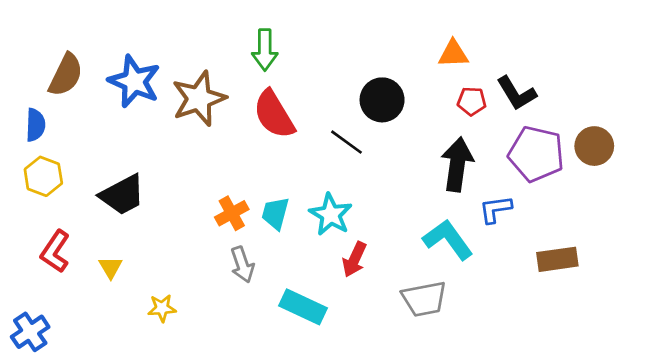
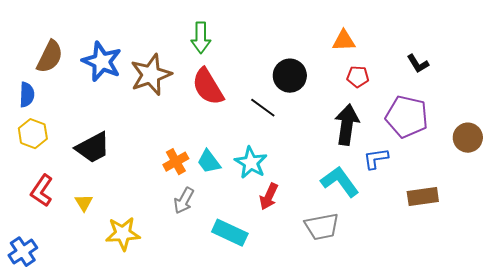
black L-shape: (516, 93) -> (418, 64), moved, size x0.7
brown circle: (594, 146) -> (468, 138), moved
cyan trapezoid: (275, 213) -> (209, 162), turned -52
gray arrow: (242, 265) -> (184, 201), turned 48
yellow star: (162, 308) -> (123, 234), size x1.6

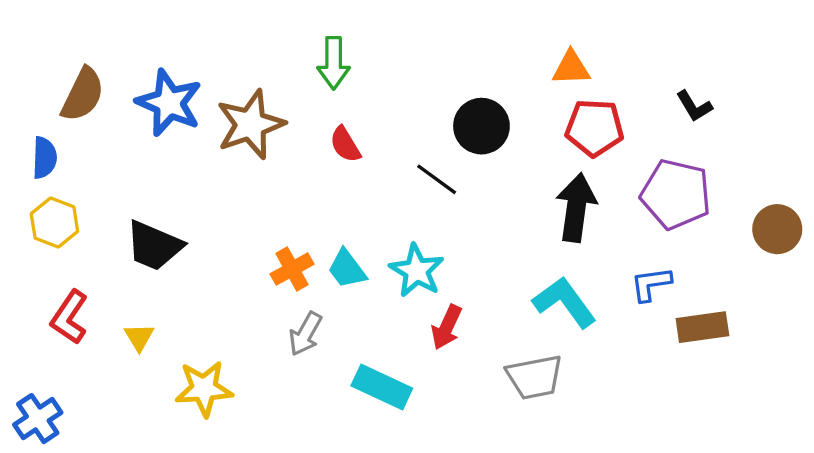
red pentagon: (358, 77) -> (594, 128), size x1.6
red semicircle: (208, 87) -> (345, 144), size x0.6
black trapezoid: (93, 148) -> (154, 246), turned 51
blue L-shape: (376, 159) -> (651, 284), moved

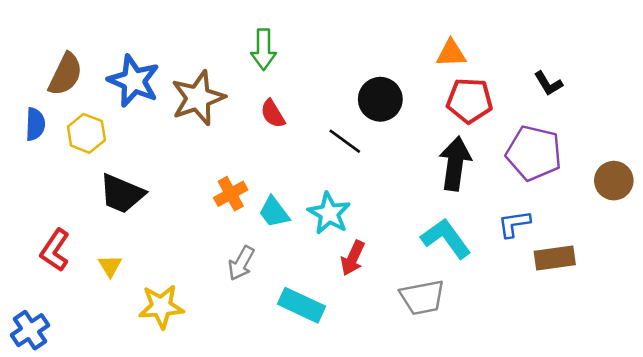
yellow hexagon: (54, 222) -> (86, 133), moved
orange cross: (292, 269) -> (231, 194), moved

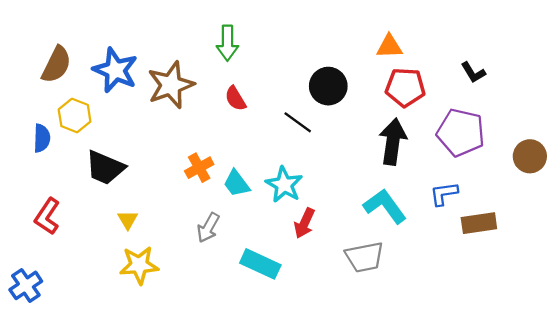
blue semicircle: (35, 124) -> (42, 138), moved
yellow triangle: (110, 266) -> (128, 220), moved

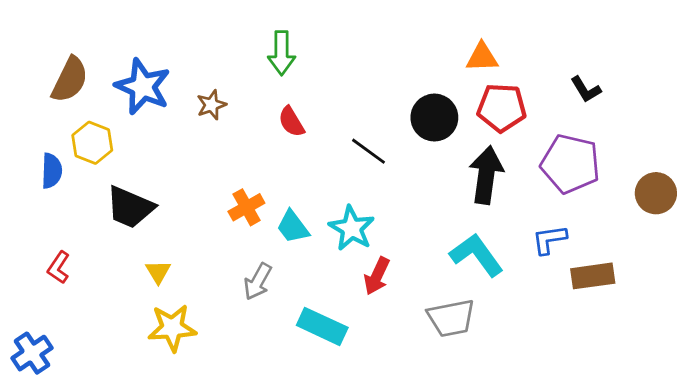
brown star: (171, 85) -> (211, 105), size x0.5
black circle: (328, 86) -> (434, 118), moved
red L-shape: (47, 216) -> (59, 268), size x0.7

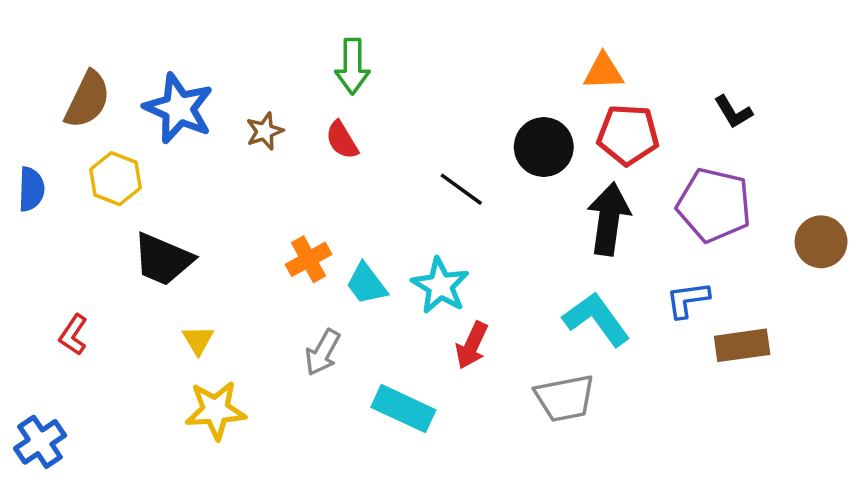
red semicircle: (291, 122) -> (342, 140), moved
blue semicircle: (52, 171) -> (31, 189), moved

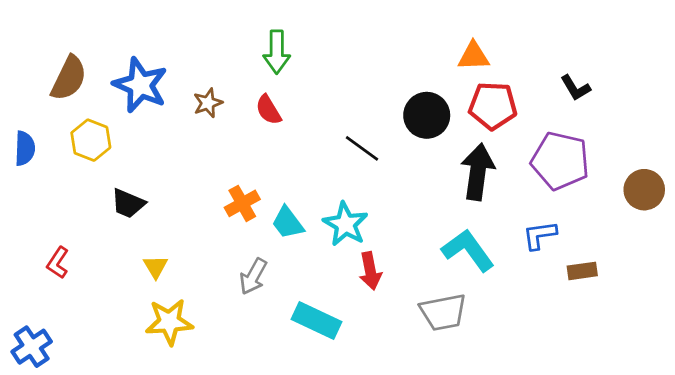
black trapezoid: (163, 259) -> (128, 203), size x0.7
red arrow: (472, 345) -> (370, 271), turned -36
brown rectangle: (742, 345) -> (582, 271), size x0.7

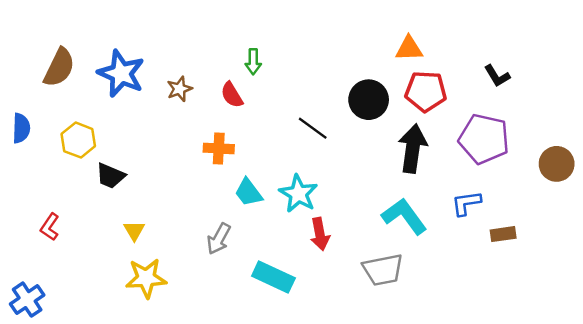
green arrow: (277, 52) -> (253, 62), moved, size x0.7
yellow hexagon: (91, 140) -> (78, 140), moved
orange cross: (242, 203) -> (219, 148), moved, turned 32

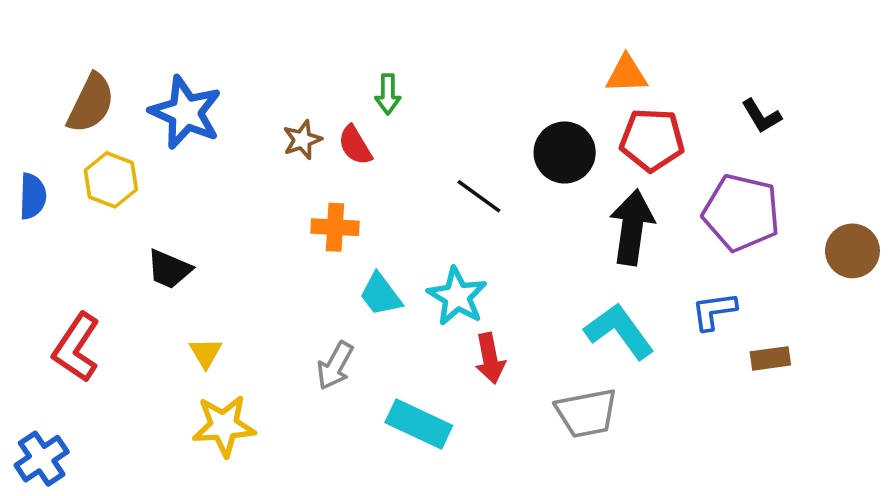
brown star: (179, 89) -> (302, 140), moved
yellow hexagon: (78, 140) -> (111, 180), moved
red L-shape: (50, 227) -> (76, 347), size x1.6

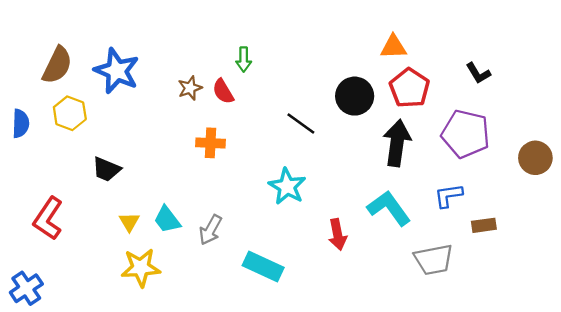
red pentagon: (652, 140) -> (410, 88), turned 30
cyan trapezoid: (381, 295) -> (167, 220), moved
red arrow: (490, 358) -> (337, 234), moved
gray trapezoid: (586, 413) -> (434, 260), moved

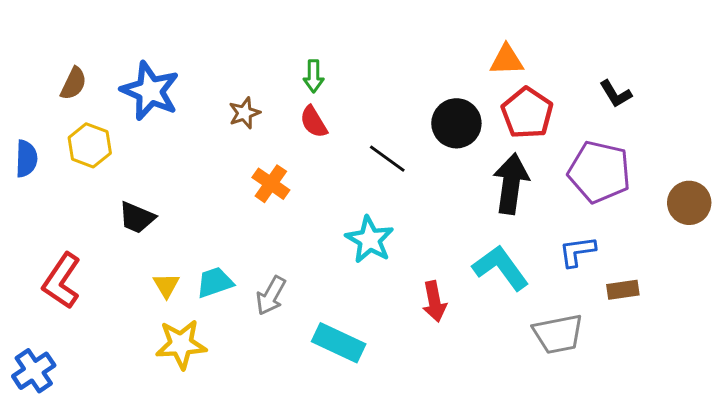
brown semicircle: (57, 65) -> (73, 84), size x0.7
red semicircle: (223, 91) -> (314, 122), moved
orange cross: (210, 143) -> (271, 184), turned 32
cyan trapezoid: (167, 220) -> (215, 282), turned 108

